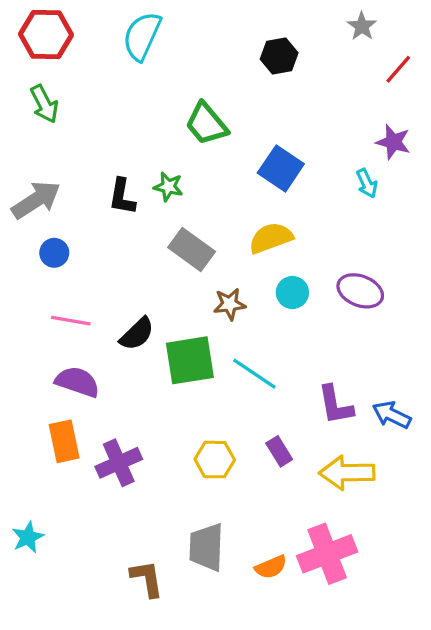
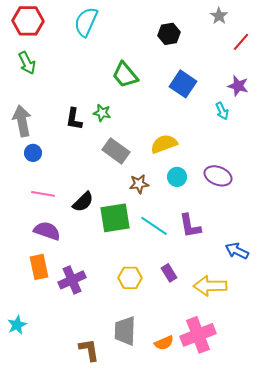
blue square: (281, 168) -> (183, 84), moved
gray arrow: (36, 200) -> (22, 121), turned -68
purple L-shape: (335, 405) -> (190, 226), moved

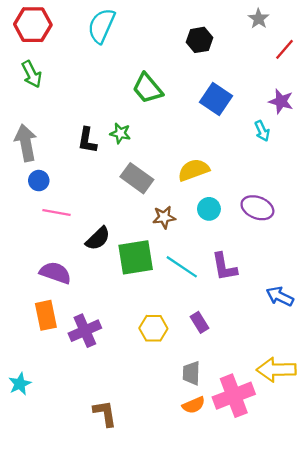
pink line: (43, 194) -> (57, 212), moved
yellow arrow: (210, 286) -> (276, 370), moved
gray trapezoid: (125, 331) -> (191, 373), moved, size x0.7

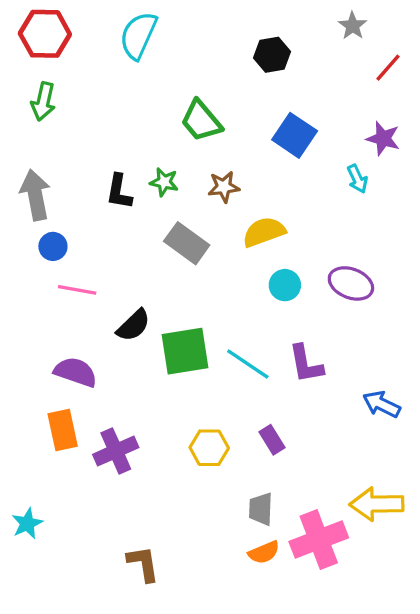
green arrow: (32, 74) -> (43, 101), turned 40
brown star: (164, 217) -> (224, 187), moved

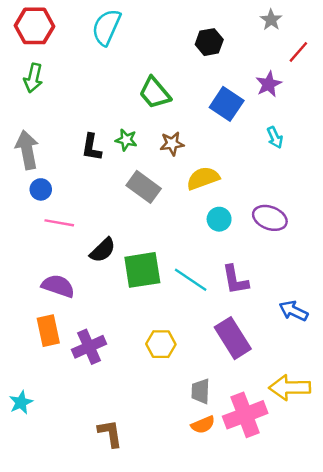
purple star: (383, 139) -> (269, 84), moved, turned 30
purple rectangle: (272, 440) -> (233, 338), moved, size x1.8

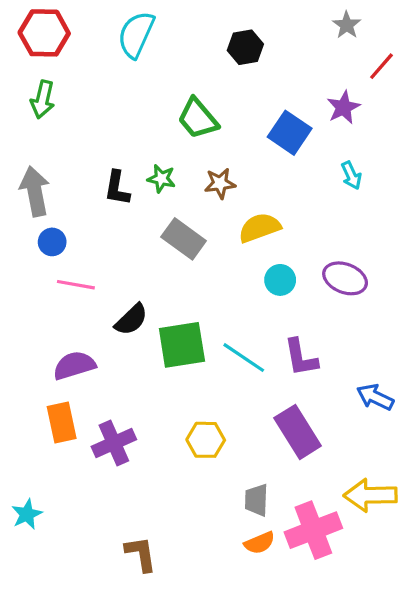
black hexagon: (209, 42) -> (245, 47), moved
purple semicircle: (58, 286) -> (74, 365), turned -36

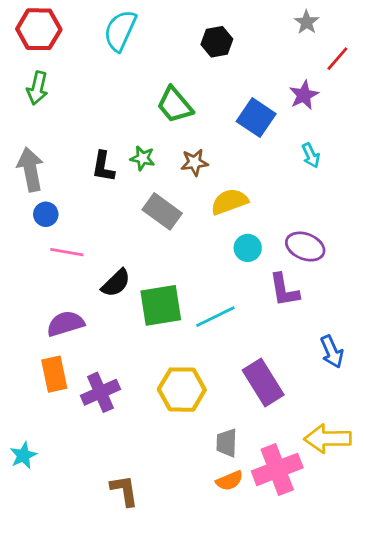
cyan line: (244, 358) -> (215, 317), turned -60
purple L-shape: (301, 358) -> (284, 290), moved
blue arrow: (375, 397) -> (332, 352), turned -140
yellow hexagon: (206, 440) -> (182, 390), size x1.4

